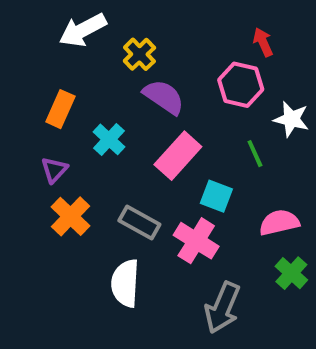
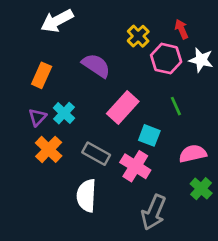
yellow cross: (139, 54) -> (138, 36), moved
purple semicircle: (164, 97) -> (96, 65), moved
white star: (291, 119) -> (201, 60), moved
cyan cross: (109, 139) -> (64, 113), moved

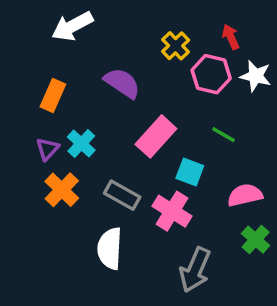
green line: (176, 106) -> (224, 135), turned -36

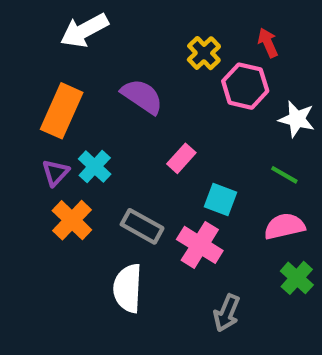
white star: (256, 76) -> (297, 119), moved
orange rectangle: (53, 96) -> (62, 111), size x1.4
green line: (224, 135) -> (284, 175), moved
pink rectangle: (156, 136) -> (181, 158), size x0.6
gray arrow: (195, 270) -> (227, 313), size x0.7

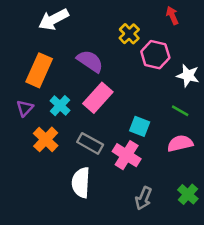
red arrow: (268, 43) -> (172, 16), moved
pink rectangle: (181, 158) -> (98, 98), moved, size x1.6
purple triangle: (55, 173) -> (25, 108), moved
green cross: (297, 278) -> (188, 194), moved

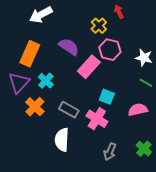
red arrow: (172, 16) -> (119, 12), moved
pink hexagon: (155, 55) -> (110, 50), moved
pink rectangle: (98, 98) -> (89, 67), moved
purple triangle: (25, 108) -> (19, 83), size x1.6
green line: (180, 111) -> (146, 83), moved

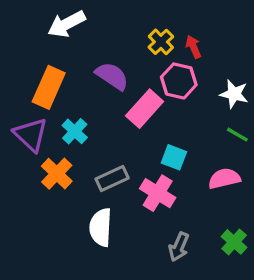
red arrow: (119, 12) -> (193, 47), moved
purple triangle: (19, 83) -> (31, 135), turned -30
gray rectangle: (69, 110) -> (112, 179), turned -54

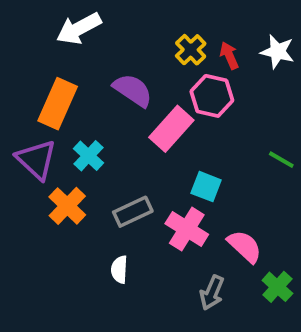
white star: (234, 94) -> (277, 52), moved
pink semicircle: (224, 179) -> (245, 246), moved, turned 56
white semicircle: (101, 227) -> (119, 270), size x0.6

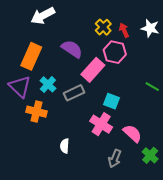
orange cross: (67, 206) -> (36, 112), turned -30
gray rectangle: (133, 212) -> (74, 93), moved

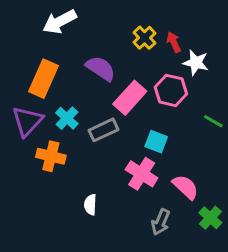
white star: (150, 28) -> (196, 63), moved
pink hexagon: (115, 52) -> (171, 90), moved
purple triangle: (20, 87) -> (27, 121), turned 30

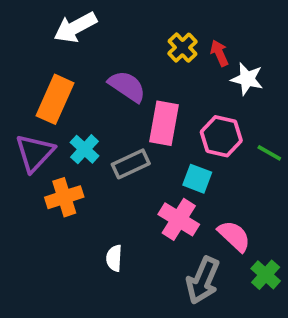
pink hexagon: (171, 90) -> (221, 136), moved
pink rectangle: (130, 98) -> (164, 123), turned -32
orange cross: (51, 156) -> (64, 197), turned -32
gray arrow: (161, 222) -> (203, 280), size x1.4

